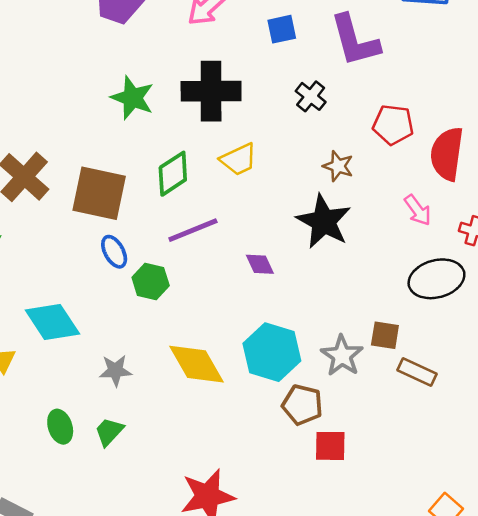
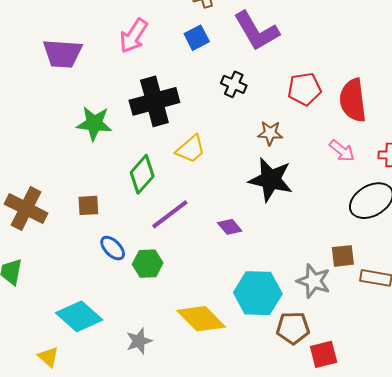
brown square: (99, 193) -> (88, 205), size x0.5

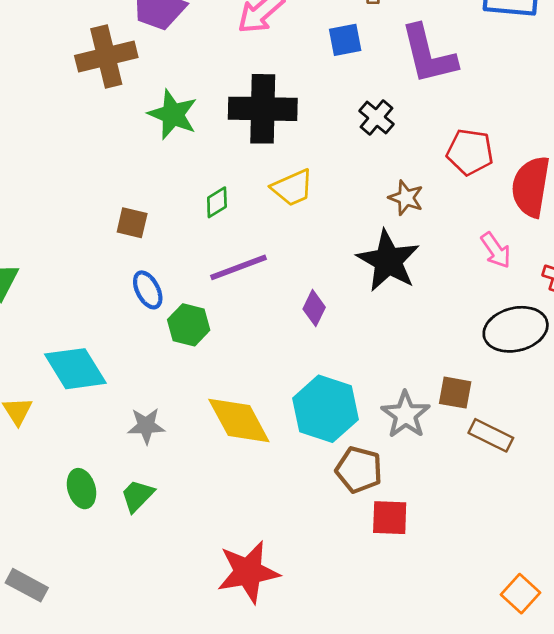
green diamond: (142, 174) -> (217, 202), size x0.6
brown cross: (26, 209) -> (106, 56), moved, turned 33
purple diamond: (230, 227) -> (314, 308), turned 50

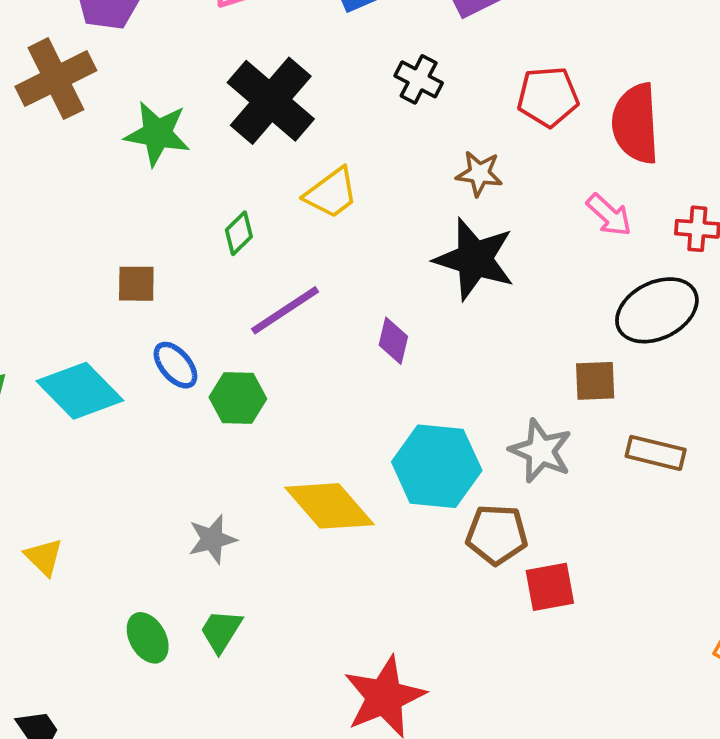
black cross: (263, 109) -> (271, 101), turned -38
cyan diamond: (75, 369) -> (80, 391), moved
brown square: (455, 393) -> (595, 381), moved

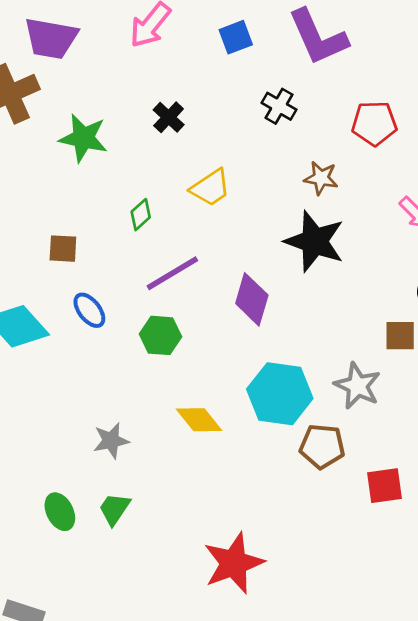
black cross: (271, 101) -> (169, 117), size x0.5
purple diamond: (393, 341) -> (252, 299), size x1.5
green hexagon: (238, 398) -> (160, 335), moved
yellow diamond: (329, 506) -> (199, 420), size x0.7
red square: (550, 587) -> (384, 486), moved

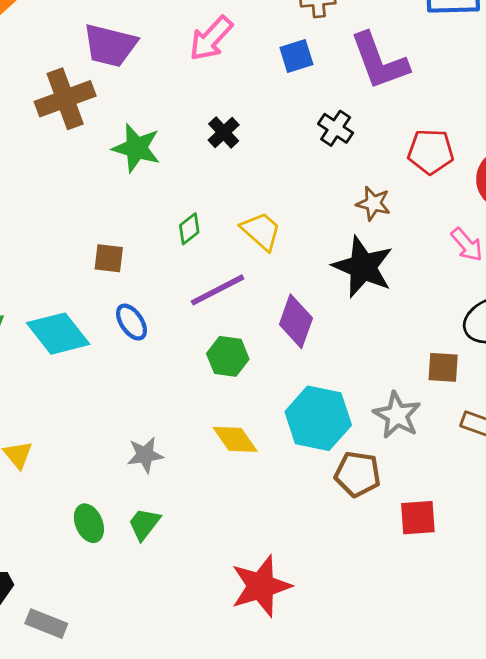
yellow trapezoid: (211, 188) -> (261, 231), moved, turned -108
green hexagon: (160, 335) -> (228, 356), moved

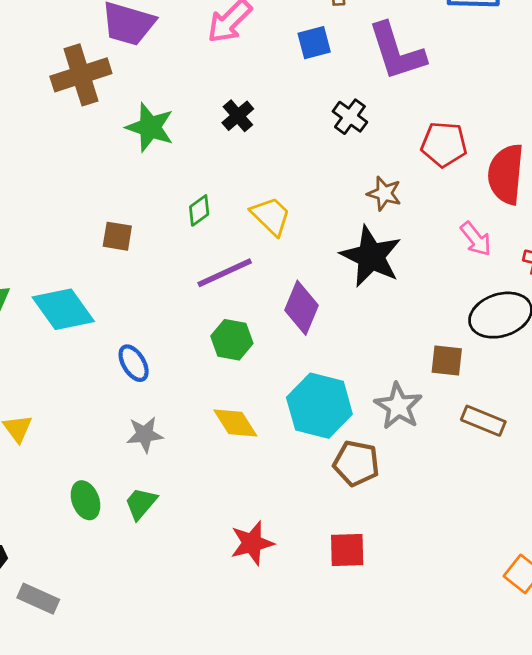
blue ellipse: (131, 322) -> (134, 363), moved
red square: (418, 518) -> (347, 550), moved
red star: (261, 586) -> (252, 543), moved, size x0.7

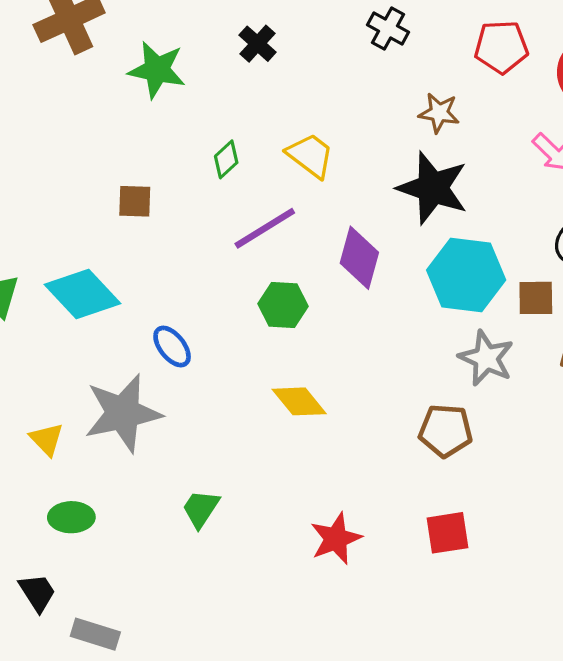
cyan hexagon: (319, 406) -> (466, 275), moved
gray star: (145, 434) -> (123, 413), moved, size x1.8
green ellipse: (86, 500) -> (71, 517), moved, turned -63

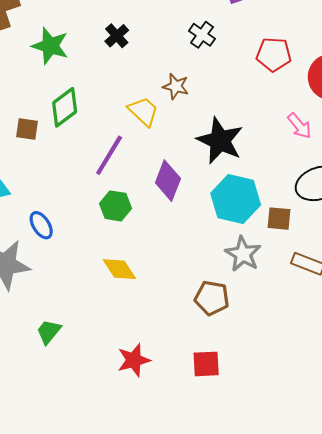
brown star: (439, 113) -> (176, 86), moved
green diamond: (226, 159) -> (65, 107), moved, size x1.6
purple line: (265, 228) -> (109, 155), turned -33

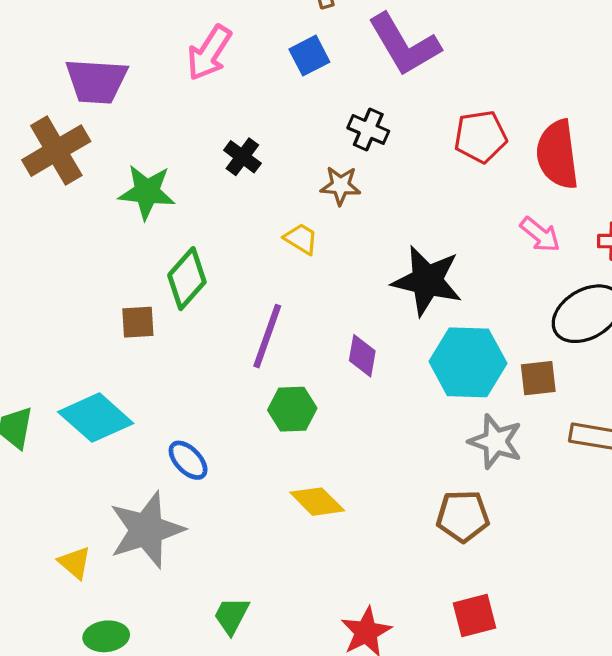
brown star: (176, 86) -> (341, 186), moved
yellow trapezoid: (143, 111) -> (301, 239), moved, size x0.7
purple diamond: (168, 181) -> (362, 356), size x0.7

